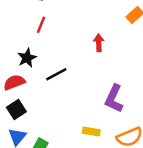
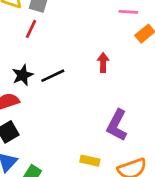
red line: (41, 25) -> (31, 29), moved
black line: (56, 74) -> (53, 76), moved

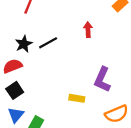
yellow rectangle: (90, 161) -> (77, 98), moved

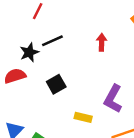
black line: (48, 43) -> (52, 41), moved
black square: (15, 90) -> (56, 84), moved

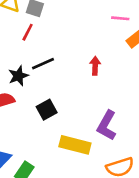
yellow rectangle: (83, 117) -> (75, 145), size x1.6

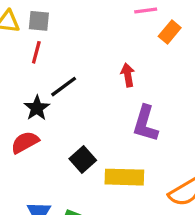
black square: (47, 110) -> (83, 159), moved
purple L-shape: (107, 126) -> (145, 124), moved

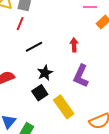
black star: (37, 108) -> (45, 73), moved
yellow rectangle: (124, 177) -> (64, 107), turned 45

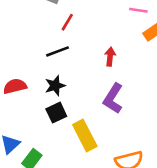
red line: (20, 24) -> (67, 22), moved
black star: (45, 73) -> (55, 86), moved

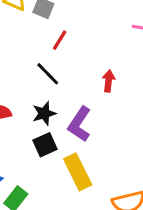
black line: (58, 51) -> (48, 74), turned 65
purple L-shape: (113, 98) -> (80, 124), moved

